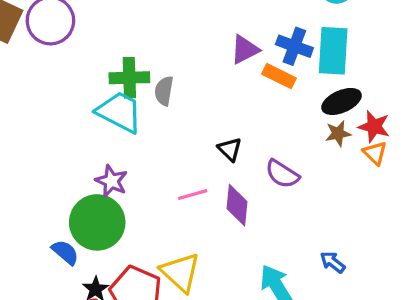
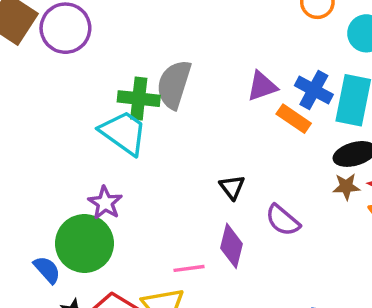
gray semicircle: (164, 91) -> (174, 84), moved, size x1.6
pink line: (193, 195) -> (189, 268), moved

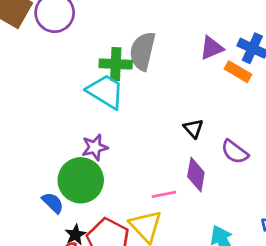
purple star: (105, 203) -> (95, 147), turned 30

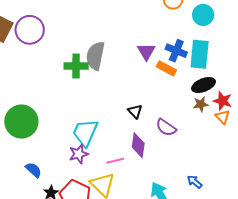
purple triangle: (212, 48) -> (146, 52), turned -36
cyan trapezoid: (106, 91) -> (85, 133), moved, turned -96
purple star: (95, 147) -> (79, 154), moved
green circle: (81, 180) -> (21, 122), moved

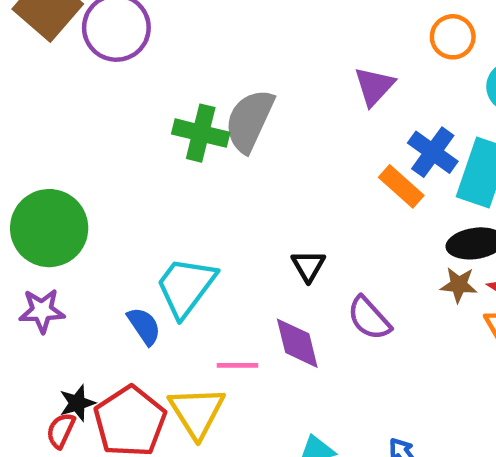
purple triangle: (146, 52) -> (374, 86), moved
purple diamond: (138, 145) -> (297, 343), turned -35
purple star: (79, 154) -> (42, 311), moved
blue semicircle: (33, 170) -> (144, 326), moved

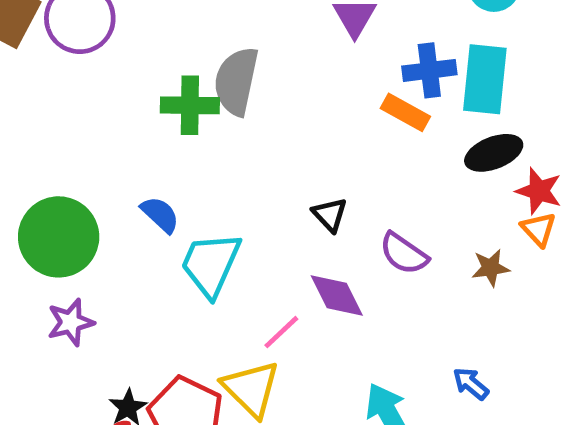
blue cross: (433, 152) -> (429, 70), turned -30
brown star: (459, 285) -> (491, 268), moved
blue semicircle: (144, 326) -> (160, 215), moved
pink line: (237, 365) -> (281, 332), turned -30

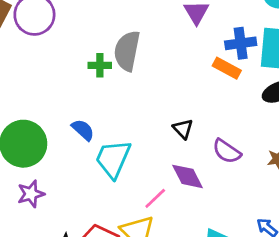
green cross: (190, 105) -> (100, 65), size x0.7

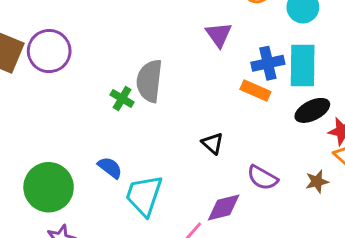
green cross: (100, 65) -> (122, 98), turned 35
black triangle: (183, 129) -> (213, 143), moved
purple diamond: (188, 176) -> (224, 207), turned -72

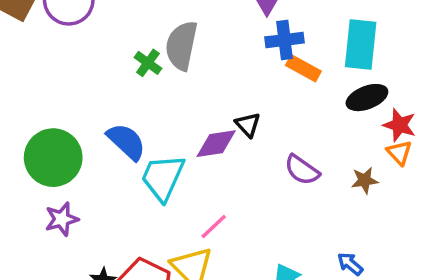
blue cross: (268, 63) -> (285, 40), moved
blue semicircle: (110, 168) -> (126, 142), size x1.4
purple diamond: (224, 207) -> (216, 144), moved

